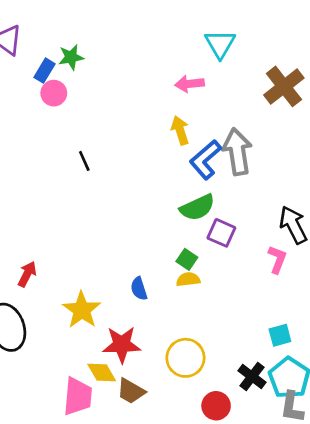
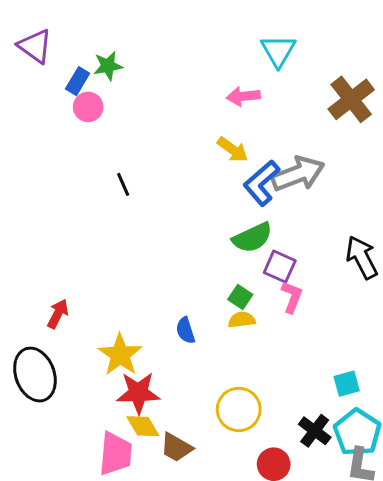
yellow arrow: (180, 130) -> (233, 150), turned 144
gray arrow: (237, 152) -> (298, 174), turned 78
pink L-shape: (277, 259) -> (292, 297), moved
red star: (122, 345) -> (138, 393), moved

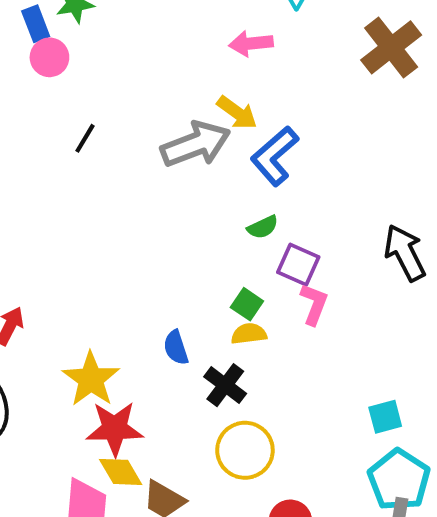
blue rectangle: (78, 81) -> (36, 24), turned -52
gray arrow: (298, 174) -> (196, 144), moved
black line: (123, 184) -> (85, 138), moved, turned 55
green semicircle: (252, 238) -> (263, 227), size x0.6
black cross: (315, 431) -> (225, 385), moved

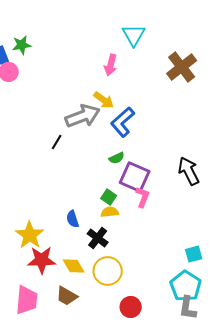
pink arrow: (251, 44) -> (111, 65), turned -70
black line: (85, 138) -> (57, 142), moved
purple square: (298, 265) -> (135, 177), size x1.4
cyan square: (385, 417) -> (194, 254), moved
yellow diamond: (121, 472) -> (74, 266), moved

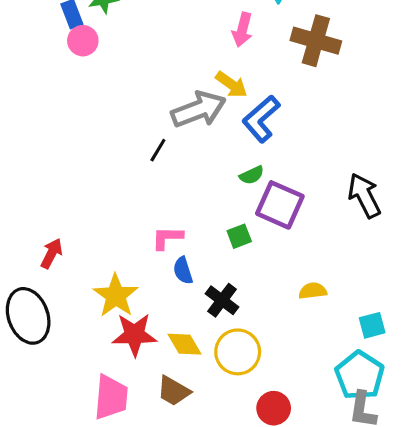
brown cross: (182, 67) -> (316, 41), moved, turned -36
green square: (109, 197) -> (239, 236), turned 35
pink L-shape: (143, 197) -> (167, 238), moved, turned -110
yellow semicircle: (110, 212) -> (313, 291), moved

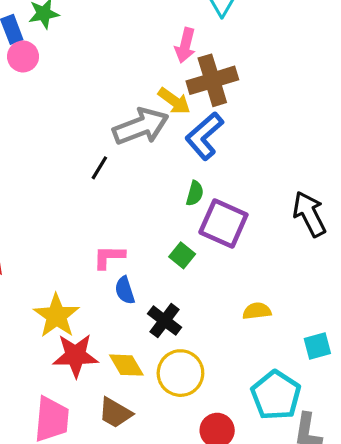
brown cross: (316, 41) -> (212, 80), moved, turned -33
green semicircle: (252, 175) -> (195, 193), turned -50
green square: (239, 236) -> (182, 255), turned -30
cyan pentagon: (360, 375) -> (276, 395), moved

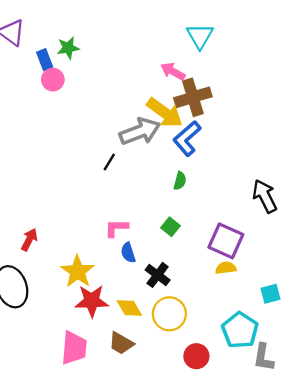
pink arrow: (185, 45) -> (173, 71), turned 105
yellow arrow: (174, 101) -> (165, 113), size x1.5
purple square: (223, 224) -> (226, 241), moved

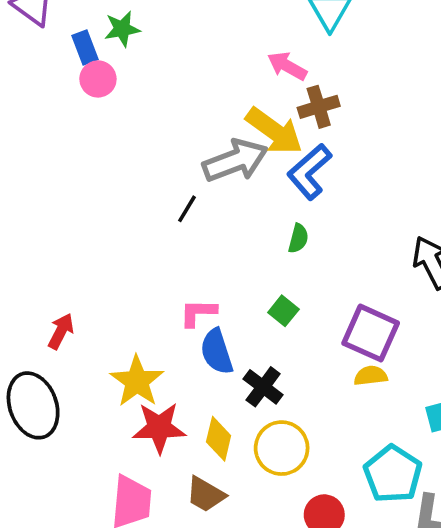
brown cross: (193, 97) -> (319, 107), size x0.7
blue semicircle: (128, 253) -> (217, 352), size x1.4
yellow diamond: (129, 308) -> (219, 439), turned 44

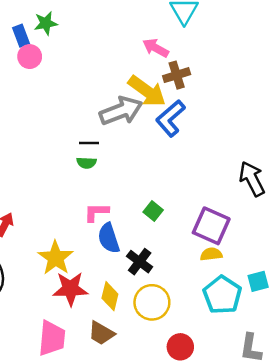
black line: (187, 209) -> (89, 143), turned 60
green semicircle: (298, 238) -> (86, 163), moved, turned 78
cyan pentagon: (393, 474) -> (222, 295), moved

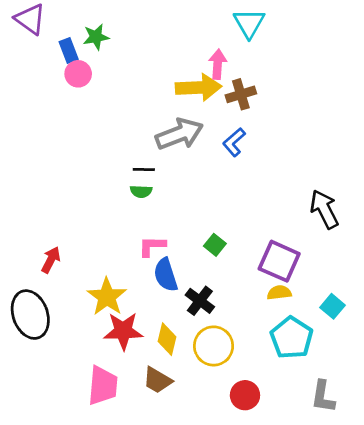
pink arrow: (156, 48) -> (218, 64), turned 65
yellow arrow: (147, 91) -> (198, 88), moved, turned -39
blue L-shape: (170, 118) -> (234, 142), size x0.7
cyan square: (258, 281) -> (333, 306), moved, turned -35

